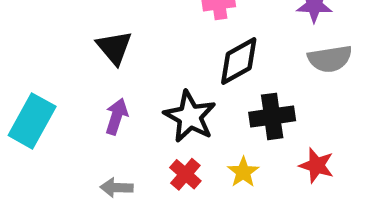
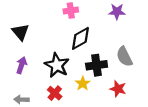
gray semicircle: (330, 59) -> (124, 57), moved, turned 72
yellow star: (243, 172) -> (83, 83), moved

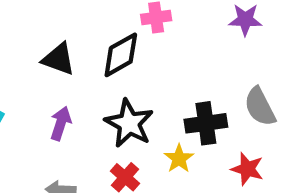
black triangle: (20, 32) -> (59, 59), turned -30
black diamond: (80, 38) -> (121, 55), moved

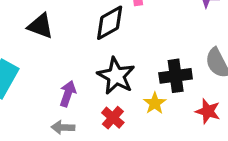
black triangle: (59, 59) -> (40, 26), moved
purple arrow: (61, 123) -> (68, 94), moved

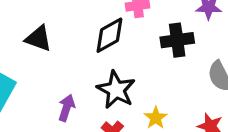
black cross: (176, 76) -> (177, 40), moved

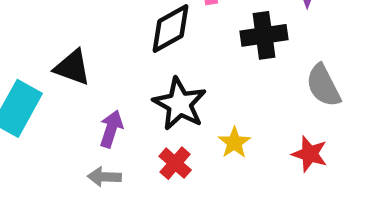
black triangle: (38, 38) -> (72, 67), moved

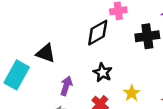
black star: (180, 104) -> (103, 73), size x0.7

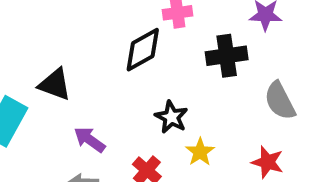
black star: (103, 73) -> (171, 117), moved
purple arrow: (66, 86) -> (90, 140), turned -72

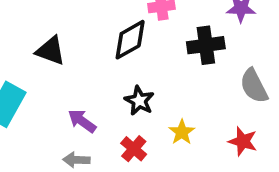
black triangle: (55, 84) -> (51, 51), moved
black star: (171, 117) -> (139, 101), moved

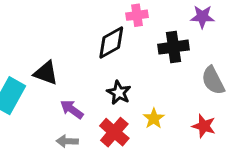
black triangle: (51, 51) -> (46, 73), moved
red cross: (134, 149) -> (114, 132), size x1.4

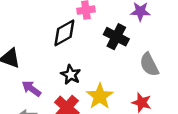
black cross: (174, 47) -> (116, 37), turned 35
yellow star: (154, 118) -> (100, 96), size x1.5

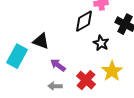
black star: (71, 75) -> (101, 43), moved

